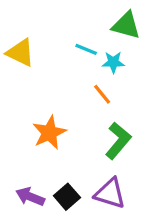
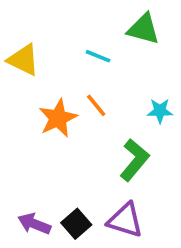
cyan star: (113, 62) -> (160, 111), moved
orange line: (102, 94) -> (96, 105), moved
orange star: (49, 133) -> (58, 118), moved

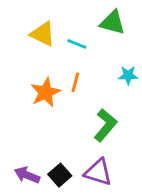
yellow triangle: (23, 60) -> (43, 34), moved
orange line: (96, 105) -> (75, 82), turned 54
cyan star: (160, 111) -> (128, 75), moved

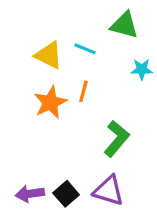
yellow triangle: (43, 34) -> (49, 55), moved
cyan star: (128, 75) -> (142, 69), moved
purple arrow: (27, 175) -> (30, 194), turned -30

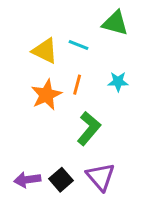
cyan star: (142, 69) -> (118, 82), moved
green L-shape: (117, 139) -> (89, 128), moved
purple triangle: (109, 191) -> (100, 177), turned 32

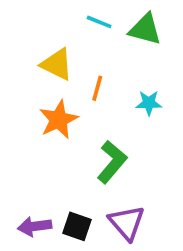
cyan line: (79, 45) -> (99, 22), moved
orange line: (77, 85) -> (97, 88), moved
black square: (61, 180) -> (77, 226), turned -30

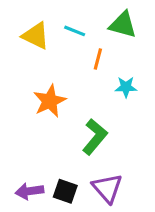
cyan line: (99, 22) -> (75, 31), moved
yellow triangle: (57, 64) -> (36, 36), moved
orange line: (97, 88) -> (98, 59), moved

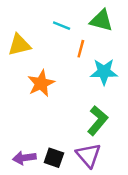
yellow triangle: (36, 36) -> (19, 45), moved, turned -40
cyan star: (126, 87) -> (104, 72), size x1.5
green L-shape: (95, 137) -> (98, 121), moved

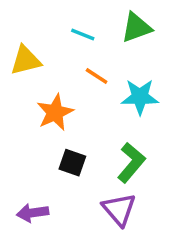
green triangle: (101, 20) -> (136, 28), turned -35
orange line: (81, 49) -> (97, 76), moved, turned -72
black square: (54, 158) -> (72, 163), moved

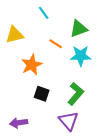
green triangle: (136, 28) -> (79, 29), moved
cyan line: (83, 34) -> (44, 13), moved, turned 32

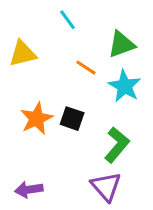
cyan star: (81, 56) -> (125, 86), turned 30
orange star: (32, 65) -> (37, 119), moved
black square: (42, 94) -> (72, 119), moved

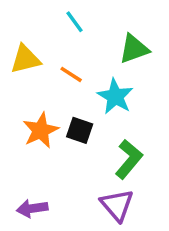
orange line: (86, 68) -> (71, 74), moved
cyan star: (125, 86) -> (115, 96), moved

